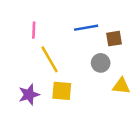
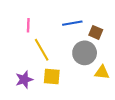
brown square: (114, 39) -> (96, 32), turned 32
gray circle: (101, 63) -> (85, 53), size x1.5

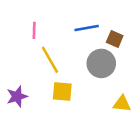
yellow triangle: (102, 72) -> (122, 104), moved
purple star: (24, 80) -> (17, 96), moved

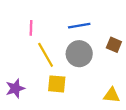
brown square: (115, 39) -> (114, 45), moved
gray circle: (101, 63) -> (79, 54), moved

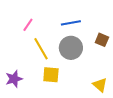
pink line: (31, 28) -> (28, 25), turned 32
yellow triangle: (112, 95) -> (100, 85), turned 35

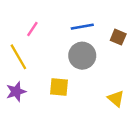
brown square: (102, 40) -> (118, 37), moved
yellow line: (41, 49) -> (18, 57), moved

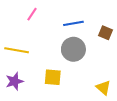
pink line: (32, 29) -> (32, 14), moved
yellow line: (18, 57) -> (17, 50), turned -50

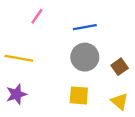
brown square: (105, 33) -> (120, 67), moved, turned 32
yellow square: (53, 77) -> (79, 95), moved

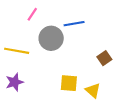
gray circle: (85, 57) -> (51, 38), moved
yellow triangle: (120, 101) -> (93, 91), moved

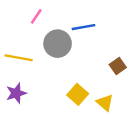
yellow square: (69, 83) -> (78, 94), turned 36

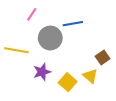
purple star: (16, 93) -> (42, 72), moved
yellow triangle: (105, 103) -> (90, 76), moved

